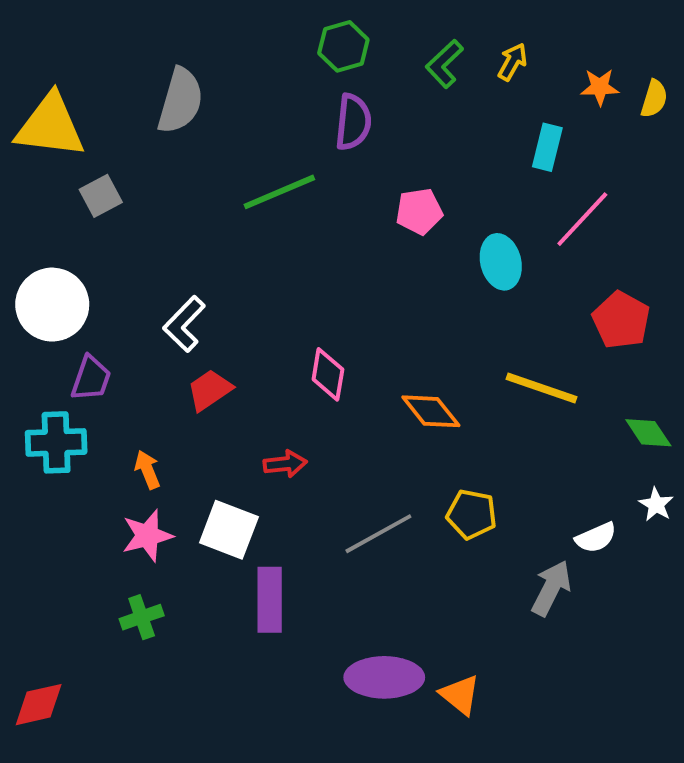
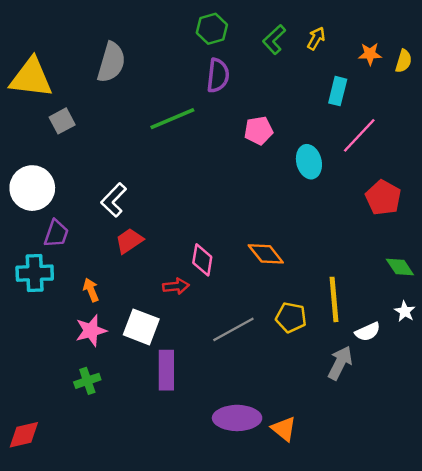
pink diamond: (328, 374) -> (202, 260), moved
yellow line: (542, 388) -> (334, 299), moved, turned 66

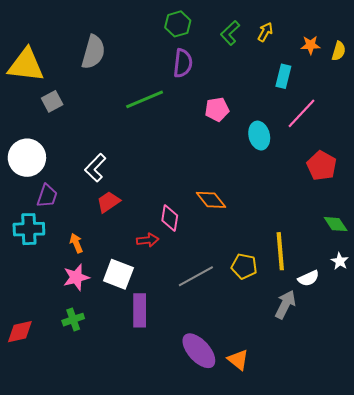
orange diamond: (266, 254) -> (211, 200), moved
purple ellipse: (237, 418) -> (199, 351), turned 48
red diamond: (24, 435) -> (20, 332), moved

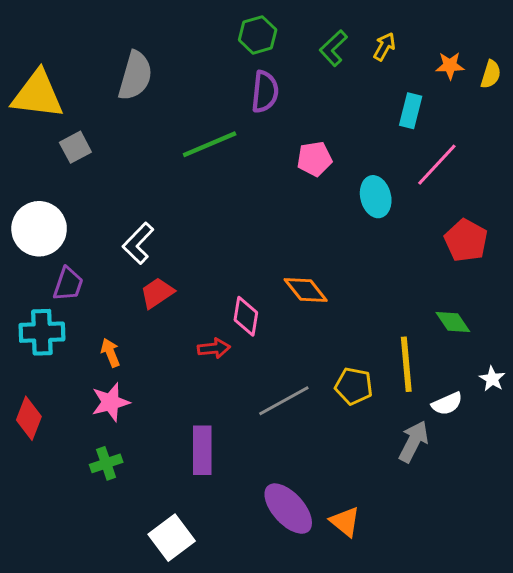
green diamond: (336, 224) -> (453, 322), moved
white square: (118, 274) -> (172, 538), moved, turned 32
red diamond: (20, 332) -> (29, 418), moved, turned -56

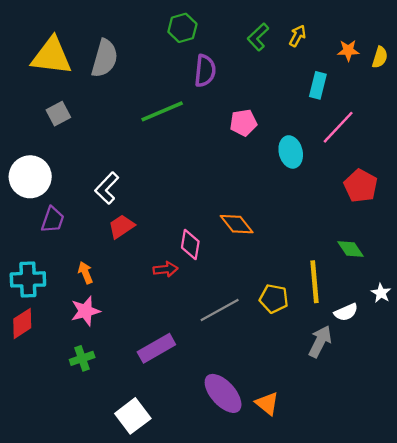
green hexagon: (258, 35) -> (182, 28), moved
yellow triangle: (38, 95) -> (52, 56), moved
cyan cross: (42, 332) -> (28, 279), moved
red diamond: (29, 418) -> (22, 323), turned 36
purple rectangle: (202, 450) -> (156, 348), turned 60

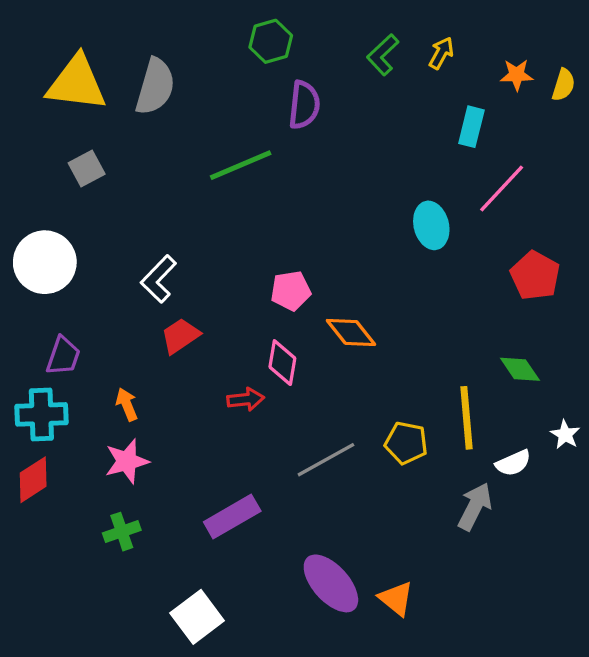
pink pentagon: (243, 123) -> (291, 291), moved
purple trapezoid: (53, 220) -> (63, 356), moved

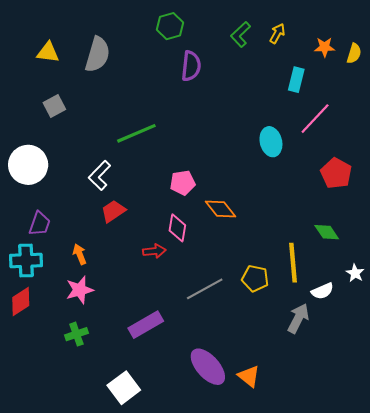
yellow triangle: (77, 83) -> (48, 52), size x0.6
green line: (241, 165) -> (136, 133), moved

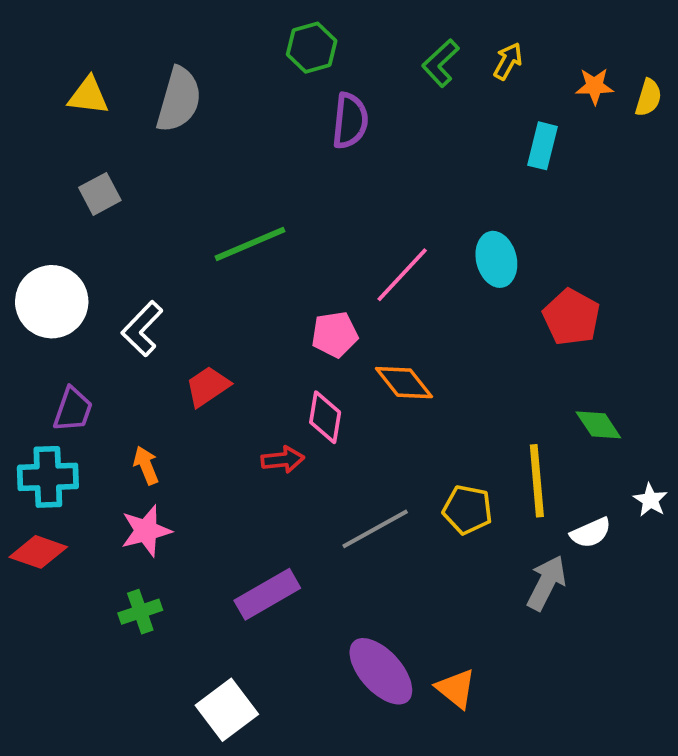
pink line: (315, 119) -> (402, 275), moved
red pentagon: (336, 173) -> (571, 317), moved
white L-shape: (100, 175) -> (142, 329), moved
red diamond: (21, 302) -> (38, 552), turned 52

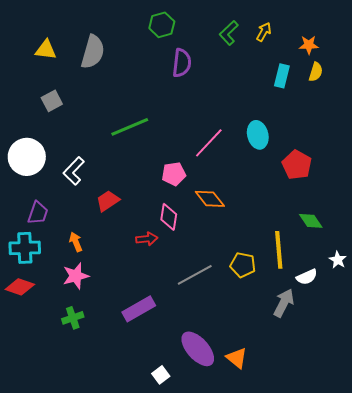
yellow semicircle: (648, 98) -> (316, 72), moved
white square: (227, 710) -> (161, 375), moved, size x0.6

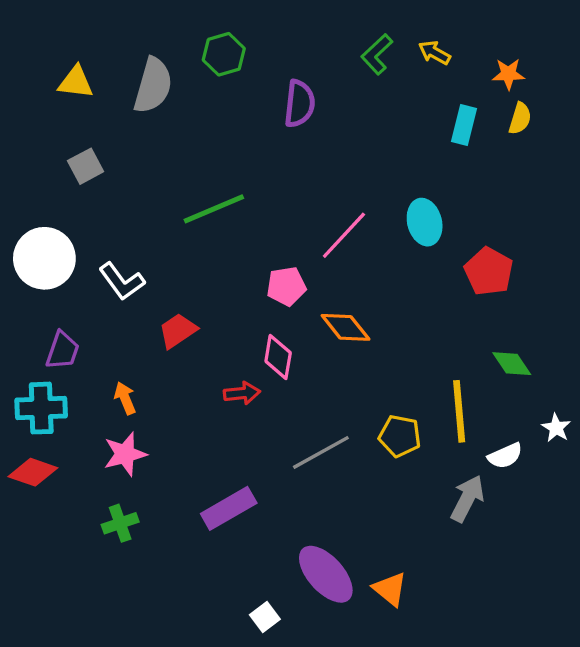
green hexagon: (162, 25) -> (224, 54), moved
yellow arrow: (264, 32) -> (434, 53), turned -90
white L-shape: (74, 171) -> (122, 281), turned -80

